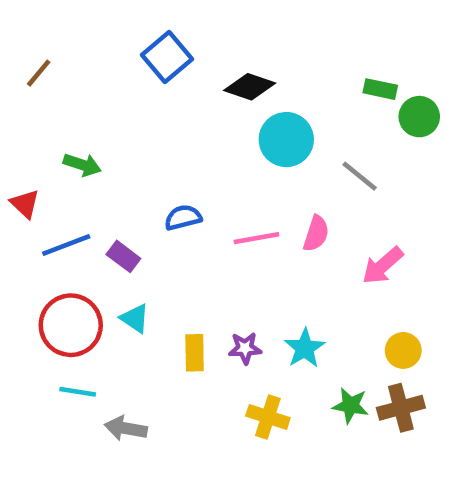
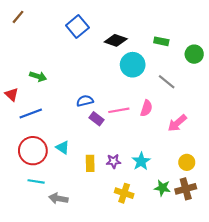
brown line: (39, 73) -> (18, 17), moved
green rectangle: (380, 89) -> (161, 41), moved
purple rectangle: (123, 256) -> (97, 119), moved

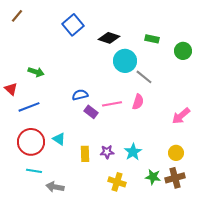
gray line: (167, 82) -> (144, 77), moved
pink arrow: (177, 123) -> (181, 116), moved

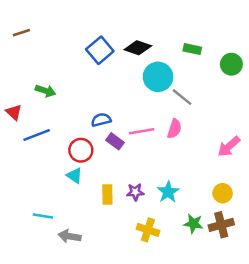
brown line: (17, 16) -> (21, 33), moved, turned 32
blue square: (73, 25) -> (100, 50), moved
red circle: (31, 142) -> (81, 150), moved, size x0.7

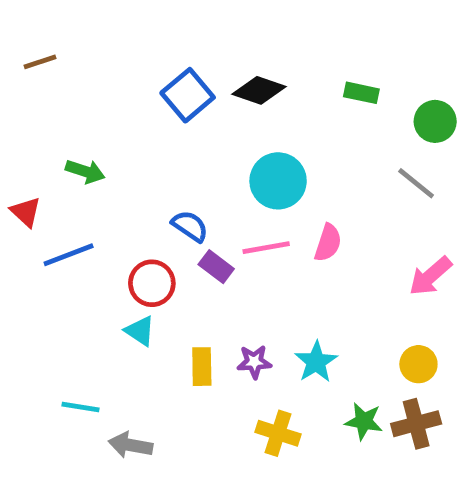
cyan circle: (158, 77) -> (278, 181), moved
gray line: (182, 97) -> (416, 183), moved
blue semicircle: (101, 120) -> (190, 226), turned 48

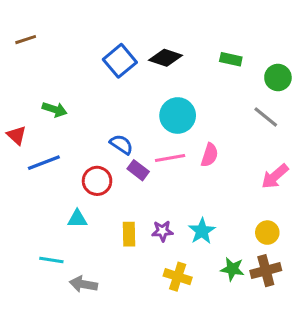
cyan triangle: (140, 331) -> (77, 219), moved, turned -35

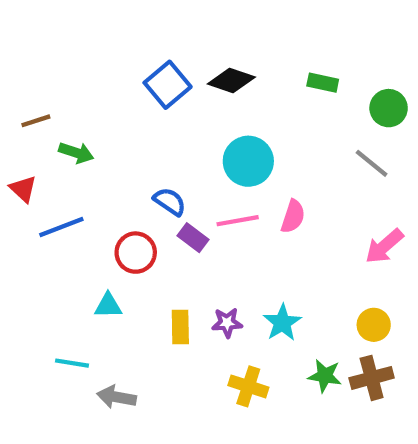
brown line: (26, 40) -> (36, 121), moved

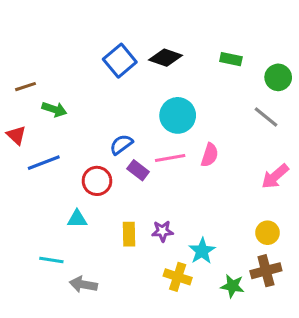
blue semicircle: (170, 202) -> (121, 144), turned -70
cyan star: (282, 323) -> (202, 251), moved
green star: (325, 376) -> (232, 286), moved

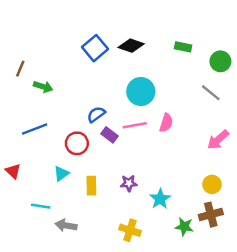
brown line: (25, 87) -> (20, 69), turned -49
red triangle: (16, 135) -> (13, 171), moved
cyan triangle: (77, 219) -> (61, 174), turned -35
yellow rectangle: (129, 234) -> (91, 186), moved
yellow cross: (178, 277) -> (130, 230), moved

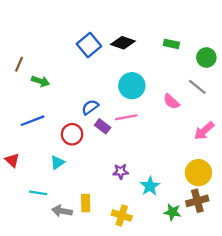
pink semicircle: (166, 123) -> (171, 102), moved, turned 114
yellow circle: (212, 184) -> (198, 173), size x1.5
yellow rectangle: (91, 186) -> (86, 203), moved

